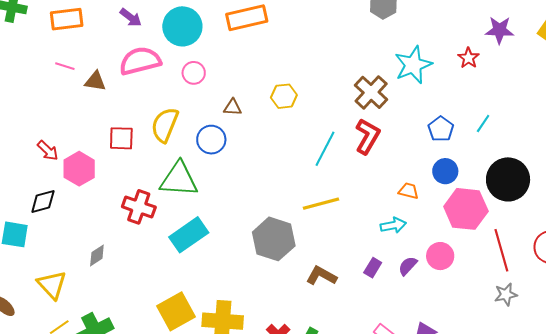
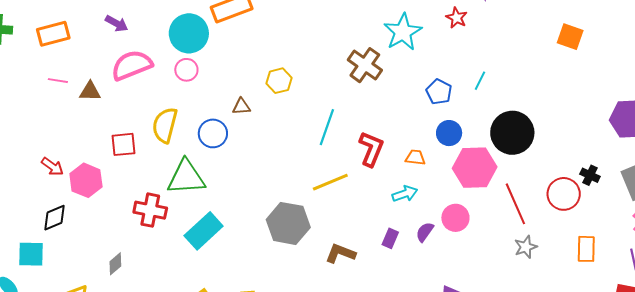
cyan circle: (182, 26) -> (189, 33), moved
brown triangle: (232, 107) -> (241, 107), moved
red L-shape: (367, 136) -> (371, 149), moved

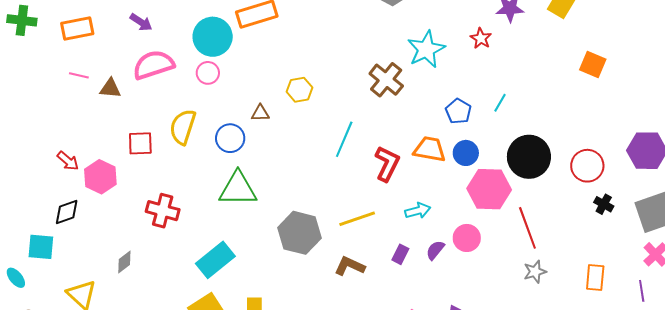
orange trapezoid: (415, 157) -> (430, 149), moved, size x1.6
green triangle: (186, 177) -> (238, 189), moved
yellow line: (330, 182) -> (357, 219), moved
red circle: (564, 194) -> (587, 166), moved
cyan rectangle: (204, 231) -> (215, 260), moved

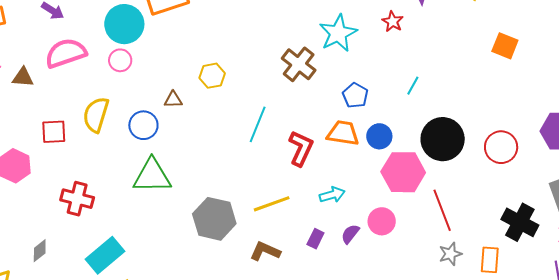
blue pentagon: (458, 111) -> (355, 95), moved
black cross: (604, 204) -> (520, 222), moved, size x1.8
cyan rectangle: (215, 260) -> (105, 255), moved
orange rectangle: (595, 278) -> (490, 260), moved

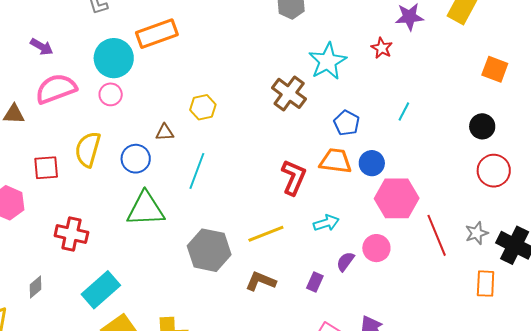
cyan line: (258, 124) -> (197, 171), moved
black circle: (443, 139) -> (482, 126), moved, size x0.6
purple rectangle: (315, 239) -> (315, 282), moved
gray star: (450, 254) -> (477, 233), moved

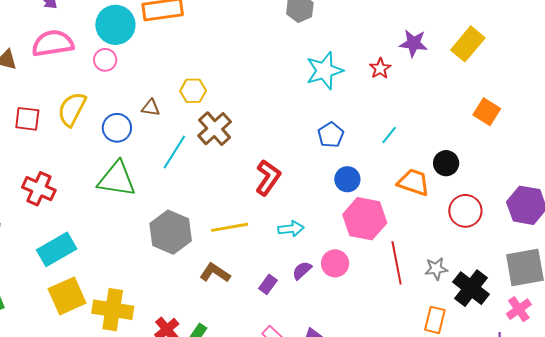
brown cross: (289, 93) -> (215, 129), moved
black circle: (482, 126) -> (446, 163), moved
orange trapezoid: (335, 161) -> (413, 182), moved

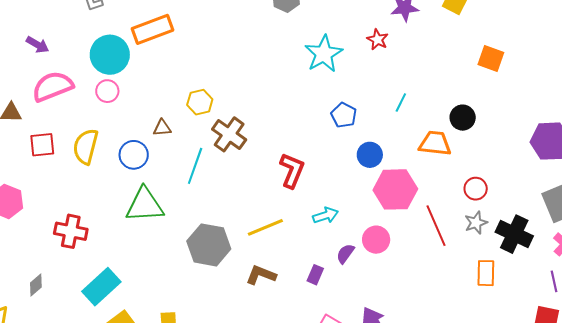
red square: (27, 119) -> (42, 145), moved
red circle: (465, 211) -> (476, 189), moved, size x0.7

